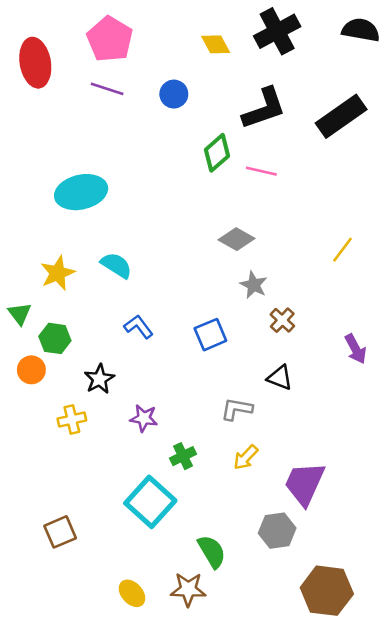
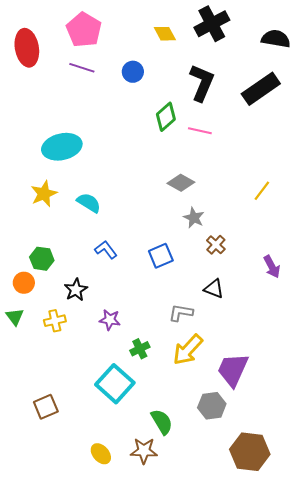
black semicircle: (361, 30) -> (276, 39), moved
black L-shape: (264, 108) -> (202, 83), turned -48
yellow star: (58, 273) -> (44, 194), moved
green triangle: (20, 314) -> (15, 317), moved
yellow arrow: (246, 457) -> (188, 350), size x1.6

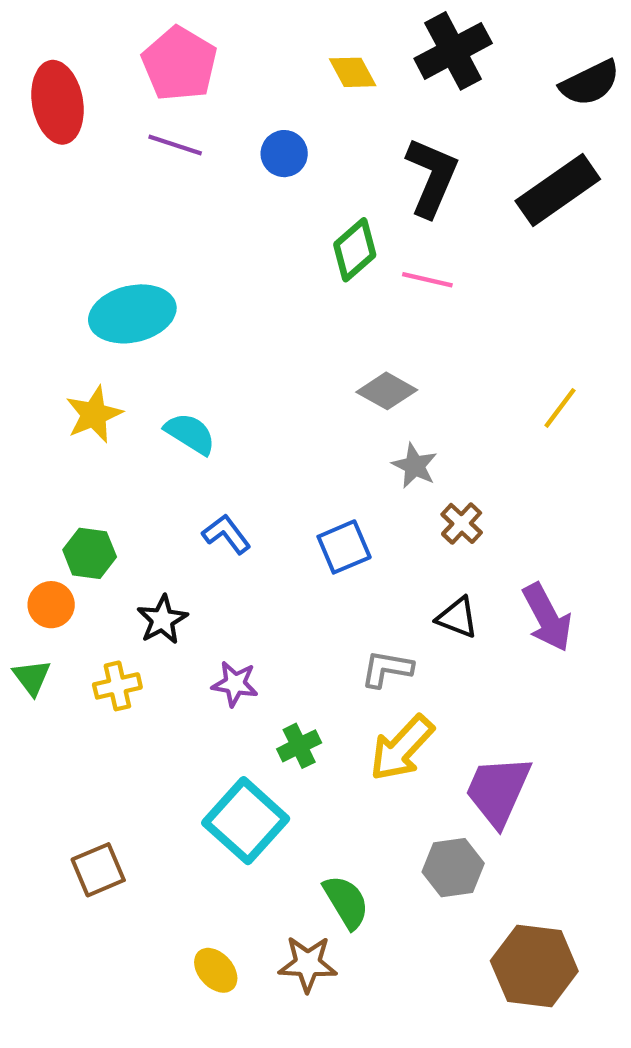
black semicircle: (276, 39) -> (590, 83), turned 144
purple arrow: (272, 267) -> (547, 618), moved, size x1.4

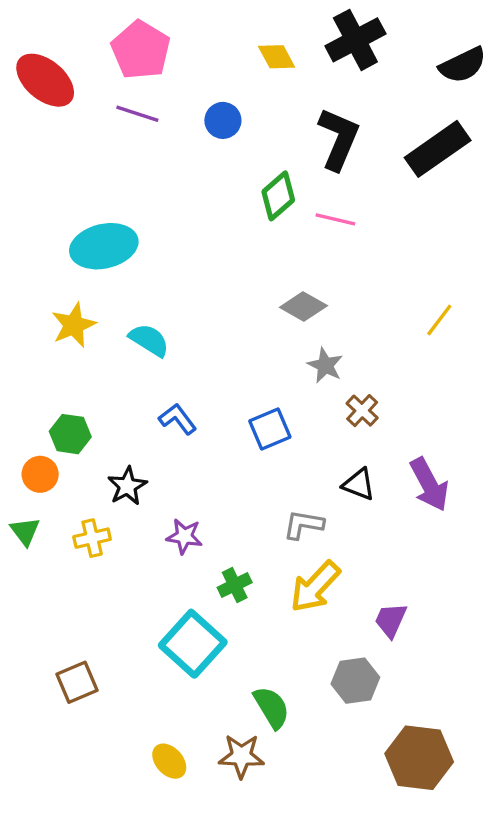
red ellipse: (58, 102) -> (45, 80), turned -40
purple trapezoid: (498, 791) -> (391, 620), size x0.6

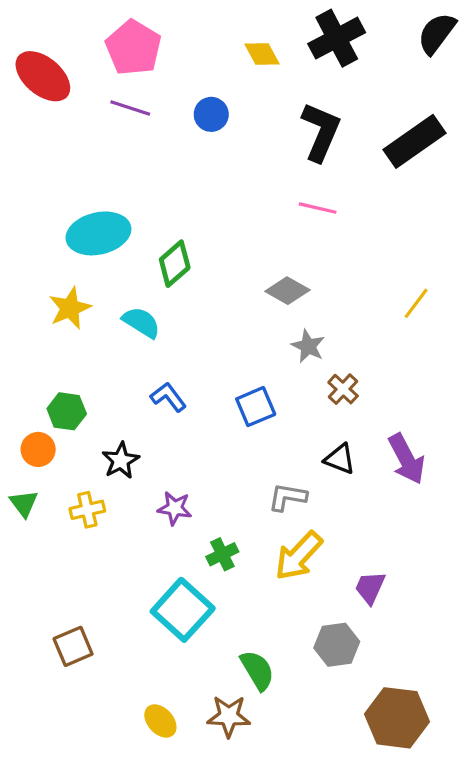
black semicircle: (463, 65) -> (437, 33), moved, turned 153
green diamond: (278, 196) -> (175, 264), moved

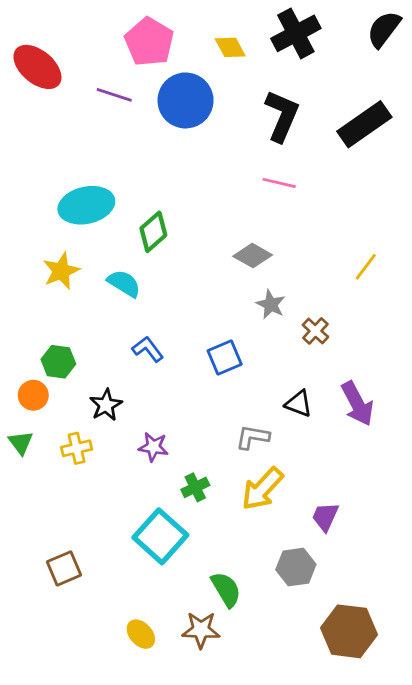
pink pentagon: (133, 48) -> (149, 42), moved
blue circle: (211, 114) -> (186, 100), size x1.8
brown cross: (343, 389) -> (315, 331), moved

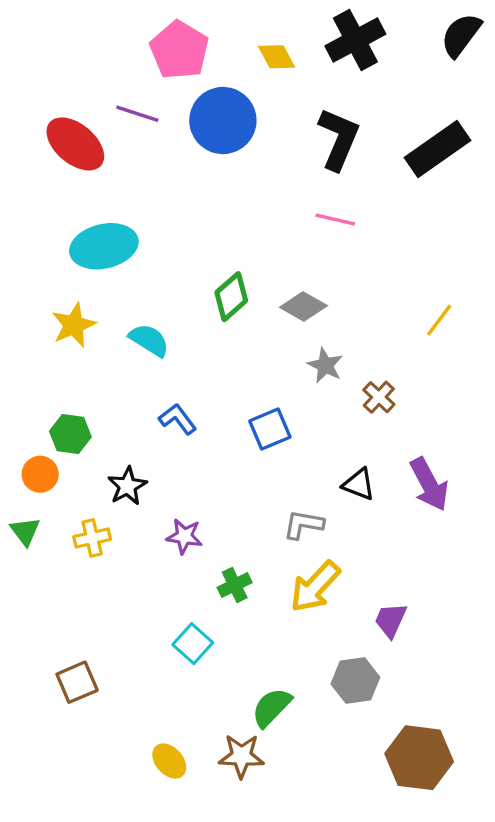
red ellipse: (37, 67) -> (75, 144), moved
green diamond: (153, 232) -> (231, 297), moved
cyan square: (160, 536) -> (193, 644), size x0.6
green semicircle: (226, 589) -> (272, 707), turned -105

